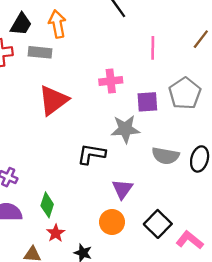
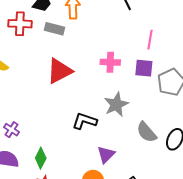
purple square: (147, 102) -> (144, 68), moved
gray star: (125, 129) -> (116, 104), turned -30
gray semicircle: (165, 156) -> (147, 132), turned 30

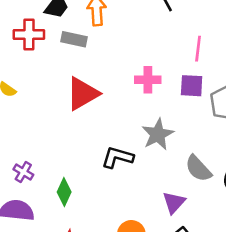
purple triangle: (106, 155) -> (174, 202), moved
green diamond: (41, 158) -> (64, 192), moved

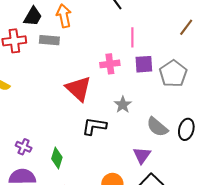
pink line: (198, 49) -> (132, 37), moved
red triangle: (83, 94) -> (78, 89), moved, turned -40
gray star: (158, 134) -> (123, 105), size x0.7

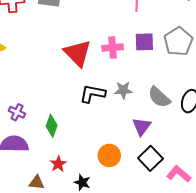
pink cross: (110, 64) -> (113, 48), moved
purple square: (144, 64) -> (144, 42), moved
gray star: (123, 105) -> (123, 90), moved, turned 30

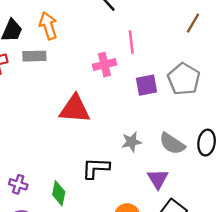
pink cross: (113, 48) -> (105, 65), moved
red triangle: (77, 53) -> (75, 109), turned -32
black L-shape: (93, 94) -> (96, 168), moved

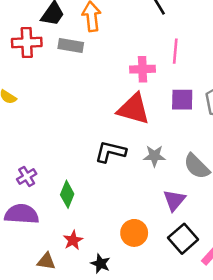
red triangle: (75, 109) -> (134, 109), moved
black L-shape: (96, 168) -> (110, 152), moved
purple cross: (18, 184) -> (27, 176), turned 30

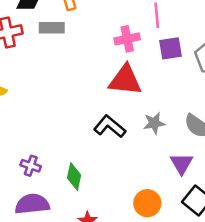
purple square: (182, 100) -> (170, 48), moved
black L-shape: (110, 152) -> (110, 127), turned 36
purple cross: (27, 176) -> (31, 166), turned -30

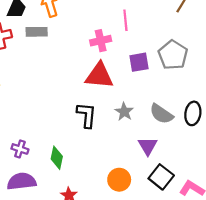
purple square: (170, 48) -> (139, 62), moved
gray star: (154, 123) -> (124, 112), turned -30
black L-shape: (110, 127) -> (87, 115), turned 56

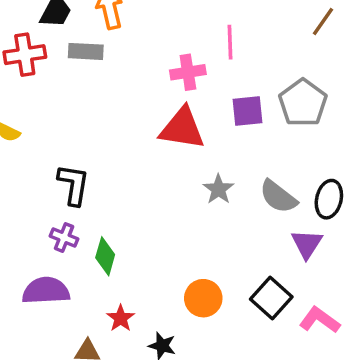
black L-shape: (87, 115) -> (73, 185), moved
purple triangle: (148, 146) -> (307, 244), moved
purple cross: (20, 149) -> (64, 237), moved

